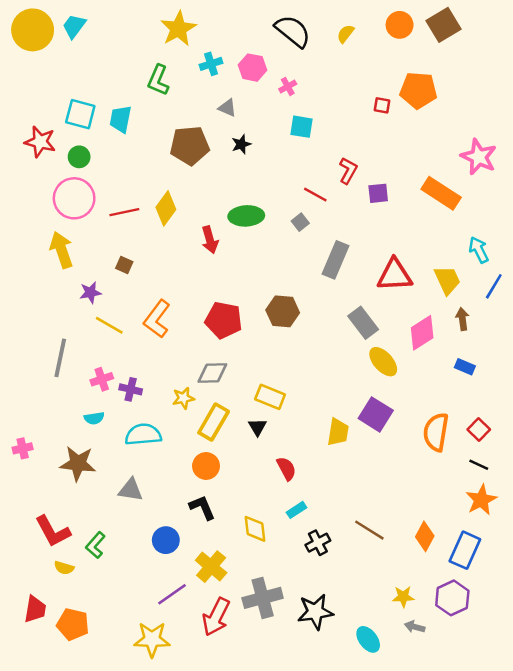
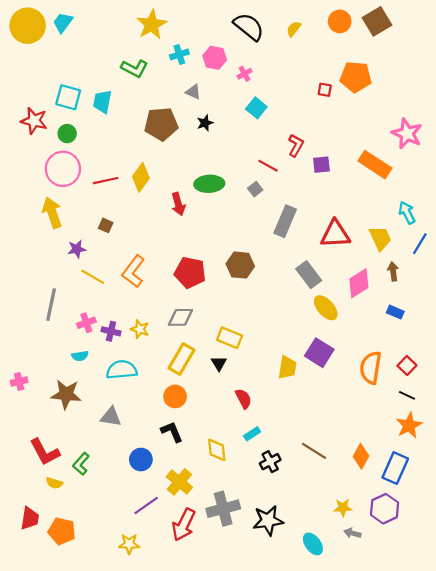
green L-shape: (158, 80) -> (134, 68), turned -85
cyan square: (302, 127) -> (256, 108), turned 30
yellow star: (183, 398) -> (140, 329), moved, turned 30
yellow star: (152, 639) -> (129, 544), size x0.7

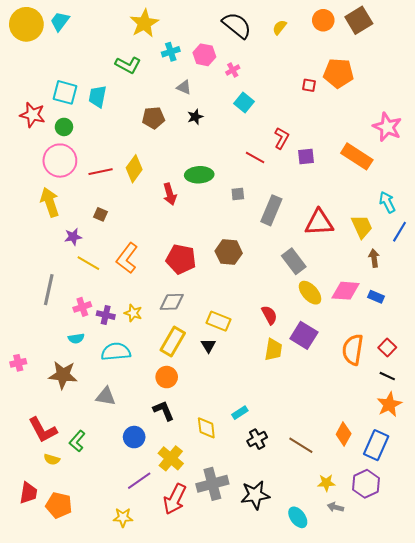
brown pentagon: (161, 124) -> (153, 118), size x0.7
gray square: (255, 189) -> (238, 194), moved, turned 32
pink diamond: (359, 283) -> (346, 291), moved, turned 36
red semicircle: (243, 399) -> (269, 315), moved
brown line: (314, 451) -> (301, 445), moved

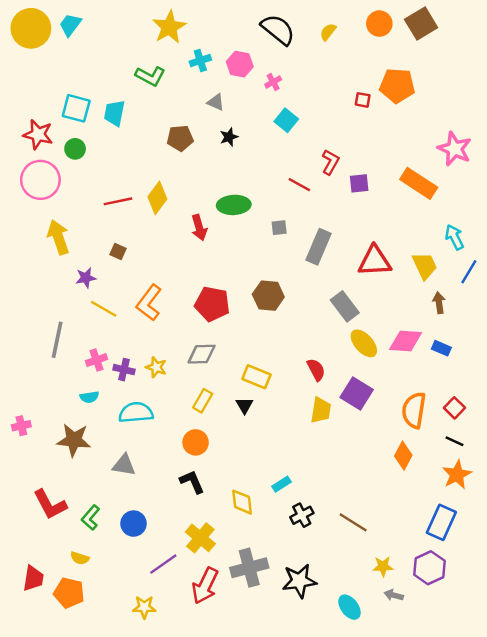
pink circle: (60, 161) -> (40, 180), moved
yellow rectangle: (173, 341) -> (203, 401), size x0.7
orange diamond: (344, 434) -> (403, 456), moved
blue circle: (134, 437) -> (134, 524), moved
yellow semicircle: (52, 459) -> (80, 558), moved

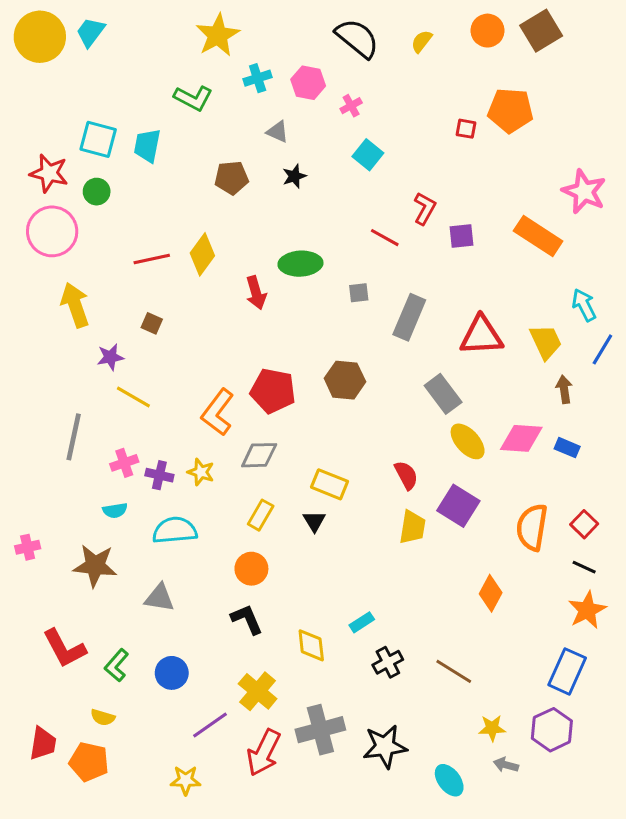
orange L-shape: (149, 303) -> (218, 412), moved
orange diamond: (403, 456) -> (491, 593), moved

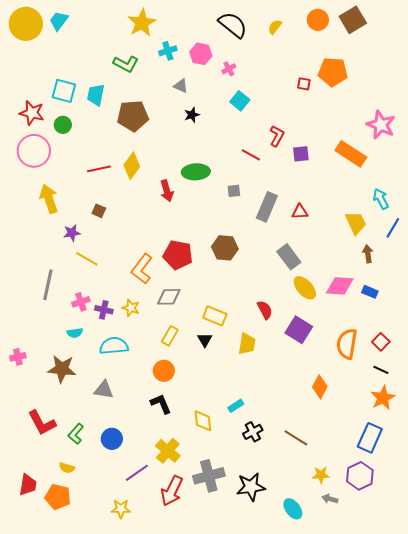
brown pentagon: (231, 178) -> (133, 116), moved, size x1.4
red triangle: (481, 336) -> (300, 212), moved, size x0.6
yellow trapezoid: (412, 527) -> (247, 344), moved

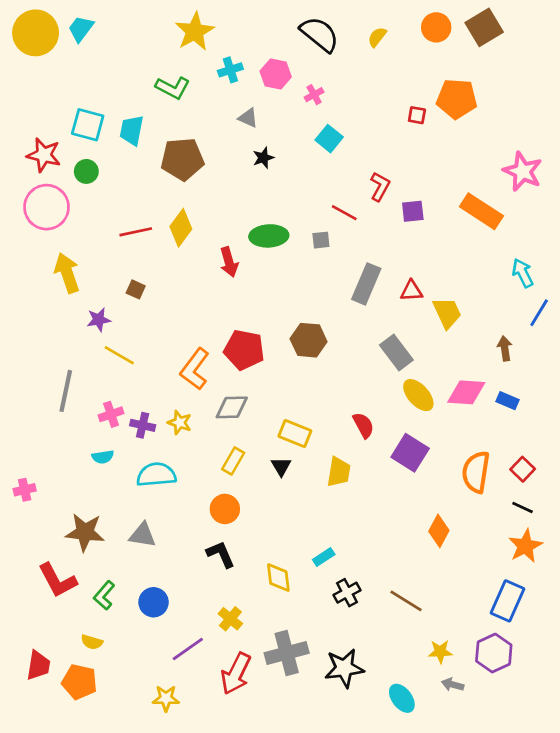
gray square: (234, 191) -> (321, 240), moved
yellow trapezoid: (356, 223) -> (447, 313), moved
brown star: (62, 369) -> (85, 532), moved
yellow cross: (168, 451) -> (230, 619), size x0.7

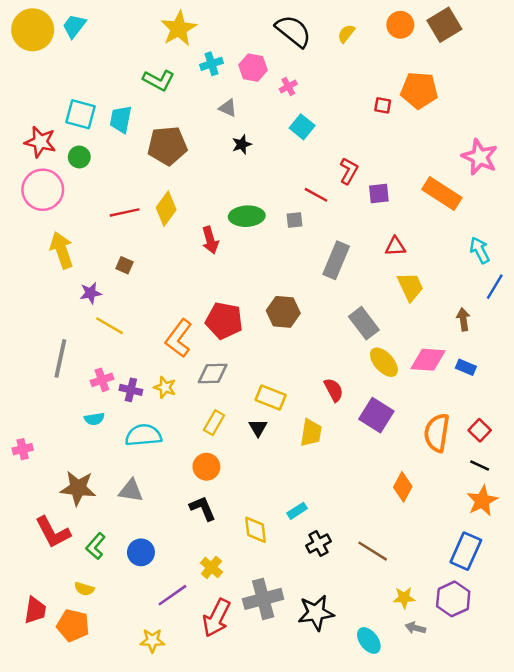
red triangle: (411, 291) -> (395, 246), moved

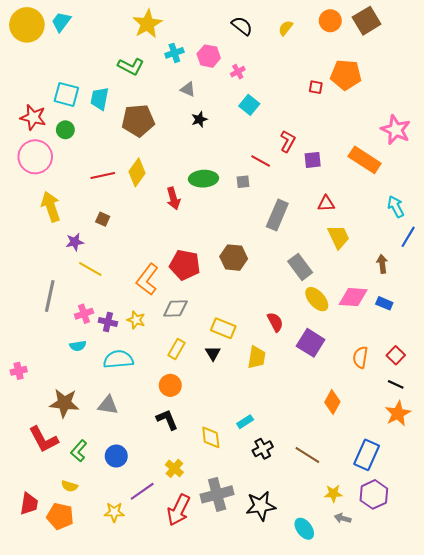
black semicircle: (293, 31) -> (242, 26), size x0.7
orange semicircle: (437, 433) -> (360, 357), size x0.7
blue rectangle: (466, 551) -> (367, 455), moved
yellow star: (152, 640) -> (114, 512), moved

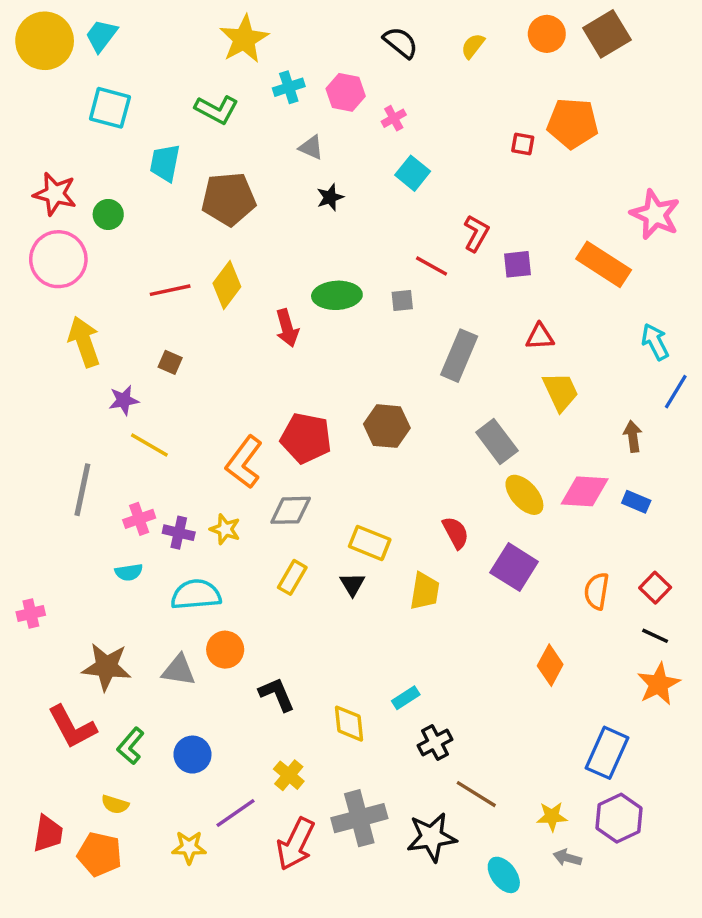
cyan square: (66, 94) -> (110, 108), moved
orange circle: (170, 385) -> (225, 650), moved
brown line: (307, 455) -> (476, 794), moved

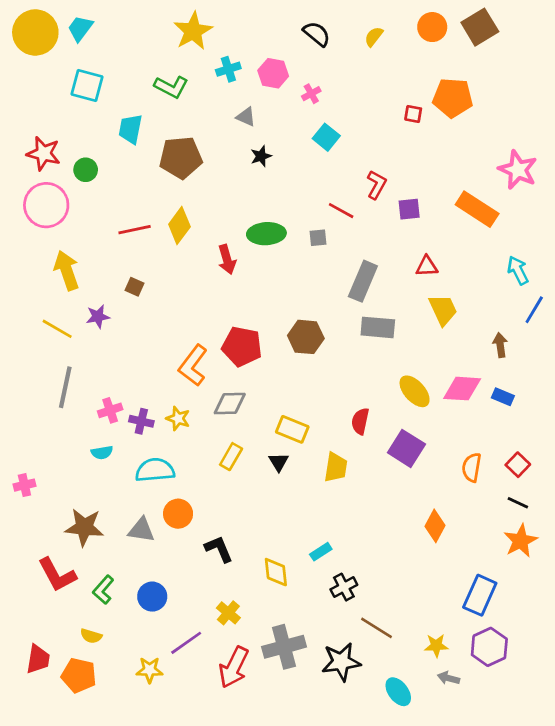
gray rectangle: (497, 442) -> (378, 327), moved, turned -48
yellow line: (149, 445) -> (57, 329), moved
red semicircle: (456, 533) -> (360, 421), turned -140

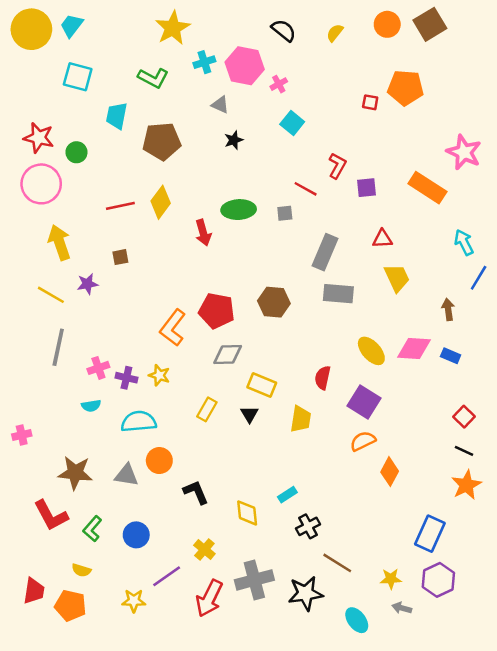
pink hexagon: (273, 73) -> (245, 66), size x1.4
brown square: (135, 287) -> (120, 257), turned -35
gray diamond: (230, 404) -> (228, 355), moved
orange semicircle: (472, 467) -> (363, 441), moved, turned 55

